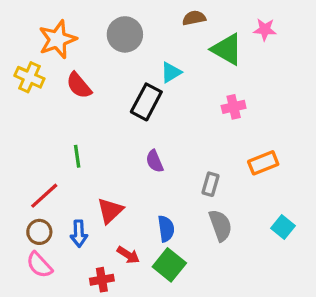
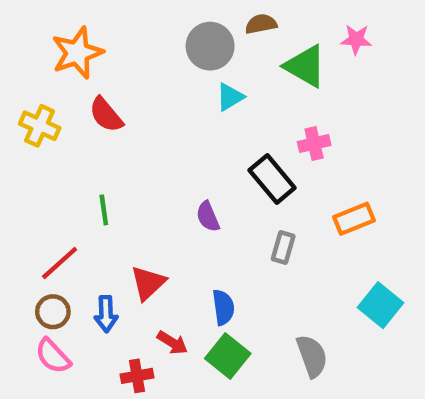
gray circle: (125, 34) -> (210, 46), moved
yellow cross: (29, 77) -> (40, 126), moved
black rectangle: (146, 102) -> (272, 179), moved, turned -68
gray semicircle: (220, 225) -> (312, 356), moved
cyan square: (283, 227) -> (381, 305), size x1.4

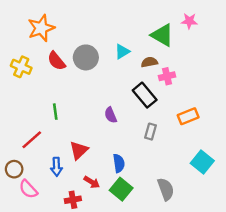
brown semicircle: (261, 24) -> (149, 62), moved
gray circle: (210, 46) -> (86, 57), moved
brown circle: (53, 312) -> (14, 169), moved

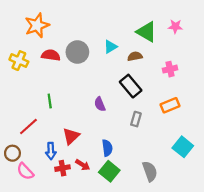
pink star: (189, 21) -> (175, 26), moved
red semicircle: (56, 61) -> (51, 55), turned 138
pink cross: (167, 76) -> (170, 69), moved
red cross: (73, 200) -> (62, 168), moved

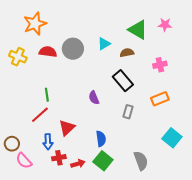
red line: (28, 127) -> (40, 115), moved
red arrow: (83, 165) -> (78, 164), moved, turned -48

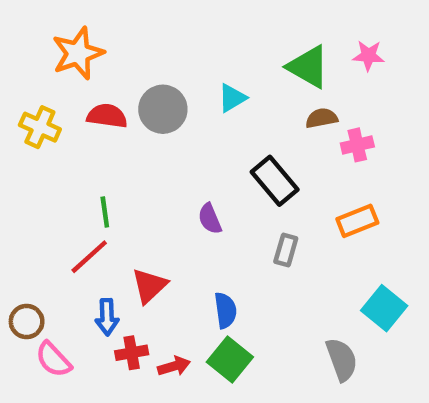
brown semicircle: (127, 53) -> (322, 118), moved
gray semicircle: (141, 161) -> (342, 359), moved

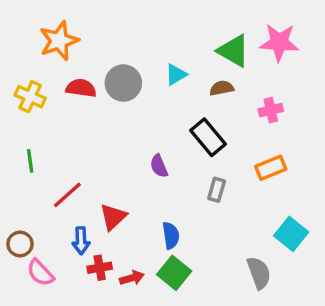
pink star: (368, 56) -> (279, 42), size x1.6
brown semicircle: (322, 118) -> (222, 88), moved
green line: (105, 212) -> (30, 161), moved

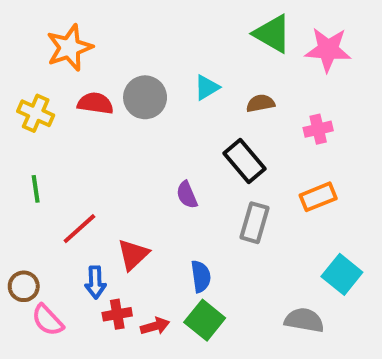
green triangle: (233, 51) -> (272, 34), moved
gray rectangle: (217, 190) -> (254, 223), size x1.4
gray semicircle: (259, 273) -> (304, 320), turned -60

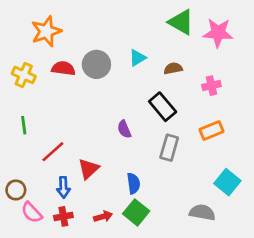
red cross: (117, 314) -> (63, 216), moved

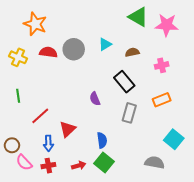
orange star: (46, 31) -> (35, 24), turned -30

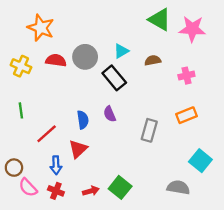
black rectangle: (124, 82) -> (114, 78), moved
blue semicircle: (102, 140) -> (83, 120), moved
red cross: (48, 166) -> (56, 191), turned 32

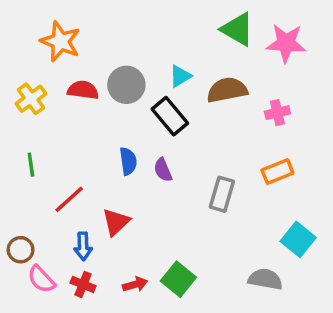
brown semicircle: (153, 60) -> (227, 90), size x1.6
yellow cross: (21, 66) -> (31, 99), turned 30
blue semicircle: (83, 120) -> (128, 161), moved

